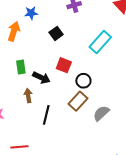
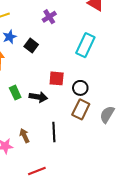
black square: (56, 33) -> (31, 46), moved
brown arrow: (28, 96) -> (24, 136), moved

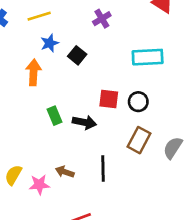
cyan rectangle: (85, 45) -> (148, 57), turned 60
black circle: (80, 88) -> (138, 102), moved
brown arrow: (24, 136) -> (65, 172), turned -48

